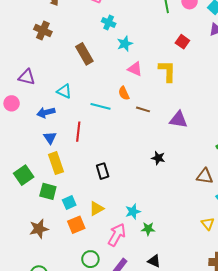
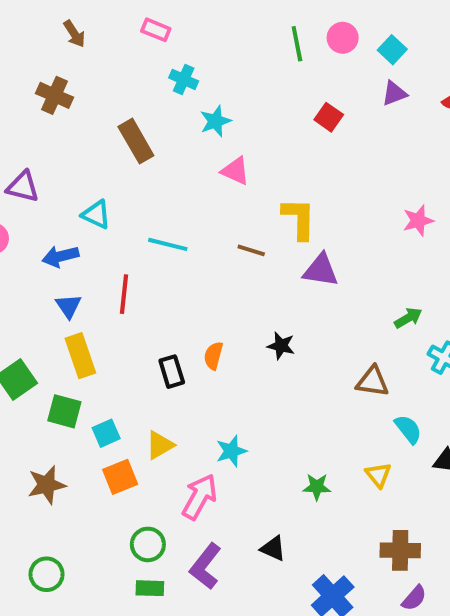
yellow L-shape: (167, 71) -> (299, 219), moved
orange semicircle: (124, 93) -> (213, 356), moved, turned 40
green star: (148, 229) -> (317, 487), moved

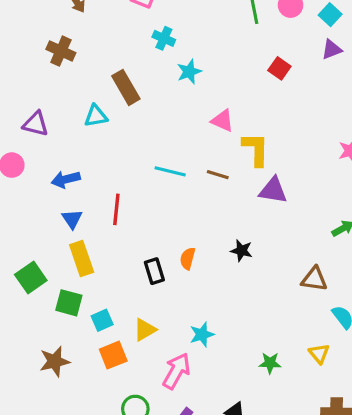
pink triangle: (235, 171) -> (222, 121), moved
cyan triangle: (96, 215) -> (96, 116), moved, turned -35
cyan line: (168, 244) -> (170, 171), moved

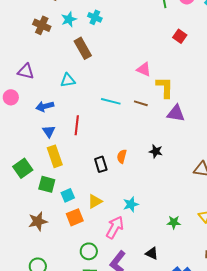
cyan cross: (164, 38) -> (95, 17), moved
cyan star: (189, 72) -> (69, 19), moved
cyan triangle: (96, 116) -> (68, 80), moved

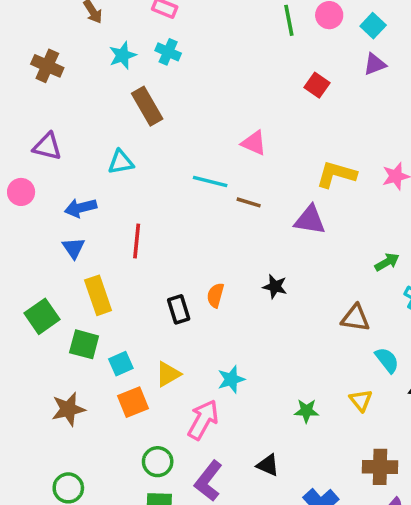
brown cross: (42, 25) -> (47, 66), moved
yellow L-shape: (165, 87) -> (336, 174), moved, turned -75
cyan line: (111, 101) -> (210, 181), moved
blue triangle: (49, 131) -> (74, 248), moved

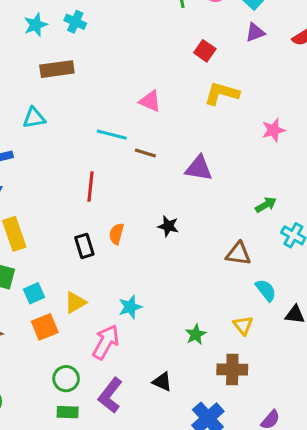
brown rectangle: (147, 106) -> (57, 69), turned -68
yellow L-shape: (336, 174) -> (222, 93), moved
red line: (137, 241) -> (90, 187), moved
green star: (306, 411) -> (196, 334), turned -30
brown cross: (380, 467) -> (232, 370), moved

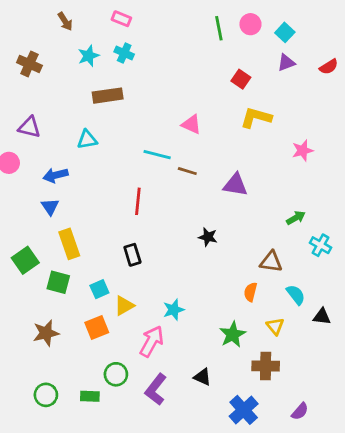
orange semicircle: (116, 234) -> (250, 292), moved
cyan square: (34, 293) -> (99, 289), moved
green star: (196, 334) -> (233, 334), size x1.4
green rectangle: (68, 412) -> (90, 396), moved

